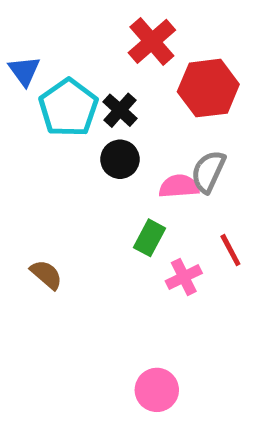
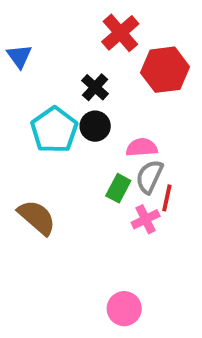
cyan pentagon: (68, 108) -> (54, 130), moved
gray semicircle: (208, 172) -> (149, 177), moved
red line: (230, 250) -> (167, 198), moved, turned 40
brown semicircle: (46, 275) -> (37, 217), size x1.5

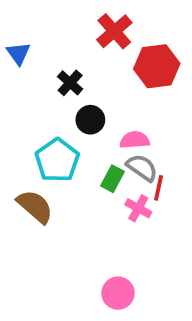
black cross: (95, 87) -> (70, 83), moved
cyan pentagon: (54, 130) -> (57, 160), moved
gray semicircle: (149, 177) -> (142, 168), turned 100
pink cross: (146, 219) -> (138, 208), turned -35

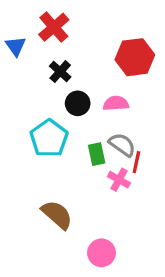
red cross: (114, 31) -> (54, 27), moved
pink semicircle: (135, 140) -> (116, 103), moved
green rectangle: (112, 179) -> (97, 154), turned -40
brown semicircle: (35, 206) -> (57, 215), moved

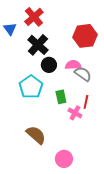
black cross: (60, 72) -> (38, 45), size x1.5
gray semicircle: (122, 145) -> (83, 74), moved

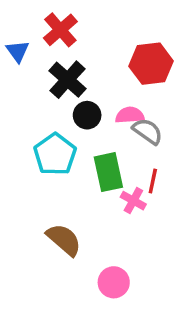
green rectangle: (61, 97) -> (108, 172), size x1.5

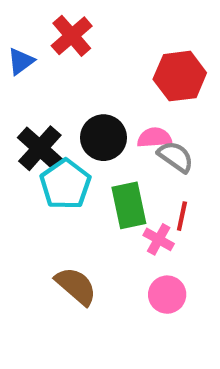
blue triangle: (18, 51) -> (21, 61), turned 30
black cross: (68, 80) -> (40, 148), moved
black circle: (87, 115) -> (104, 138), size x1.4
pink circle: (114, 282) -> (167, 295), moved

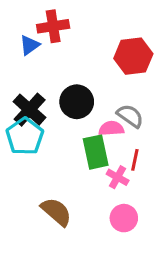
red cross: (72, 36) -> (53, 26), turned 32
blue triangle: (21, 61) -> (30, 45), moved
pink semicircle: (154, 138) -> (111, 128), moved
cyan pentagon: (65, 184) -> (25, 136), moved

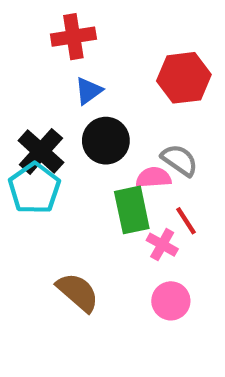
blue triangle: (30, 45) -> (89, 91), moved
red line: (135, 160) -> (186, 221), turned -45

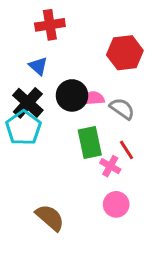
blue triangle: (89, 91) -> (38, 66), moved, turned -42
pink semicircle: (154, 177) -> (93, 98), moved
brown semicircle: (78, 292) -> (50, 218), moved

